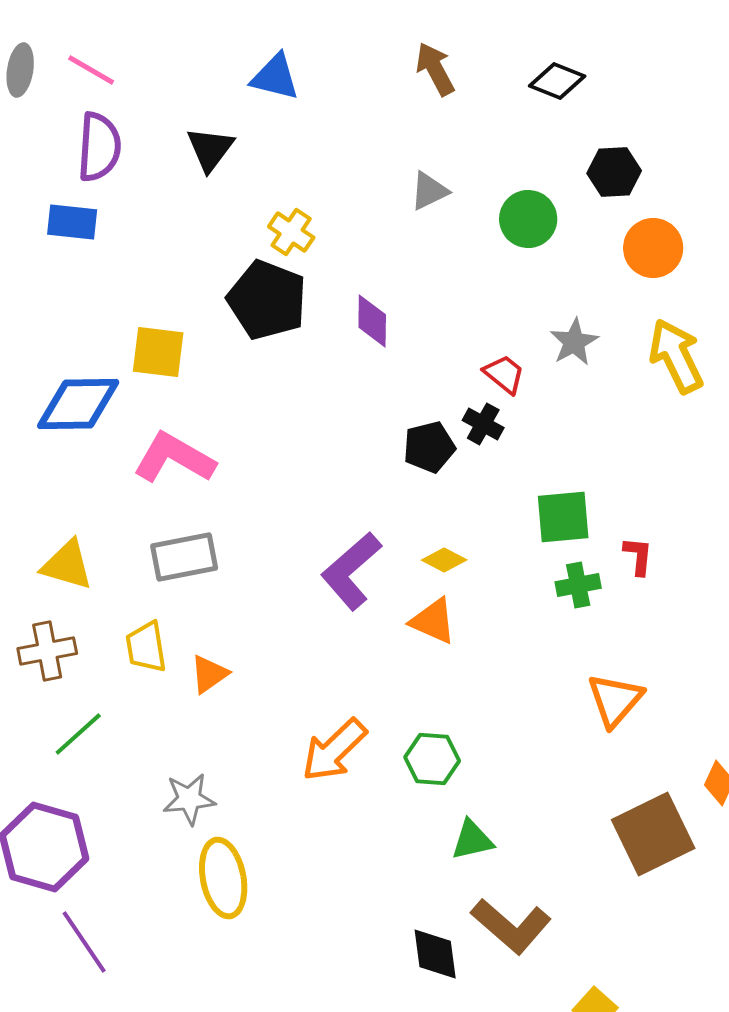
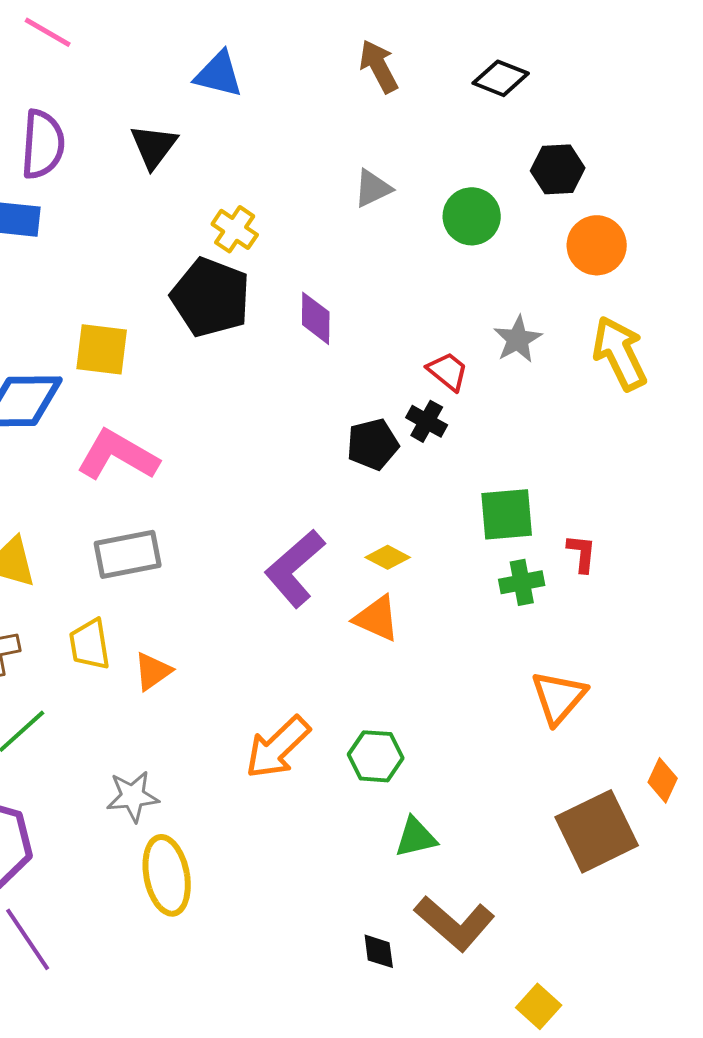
pink line: (91, 70) -> (48, 32), moved
black diamond: (435, 954) -> (379, 951), size x0.7

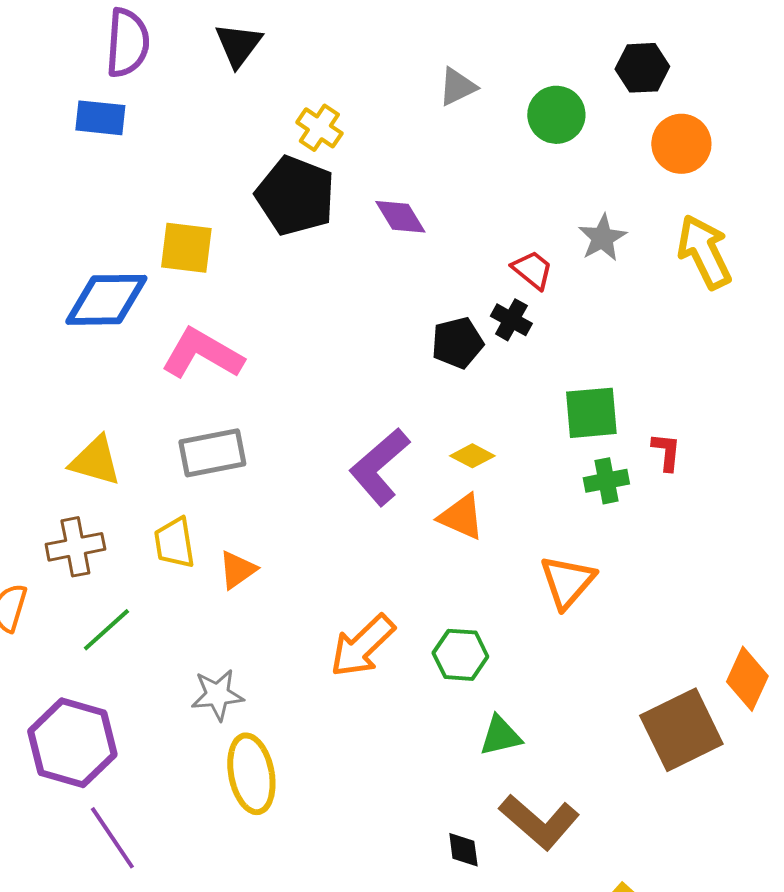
purple diamond: (316, 318) -> (400, 217), turned -32
orange triangle: (559, 697) -> (567, 582), moved
orange diamond: (663, 780) -> (747, 679), size x1.4

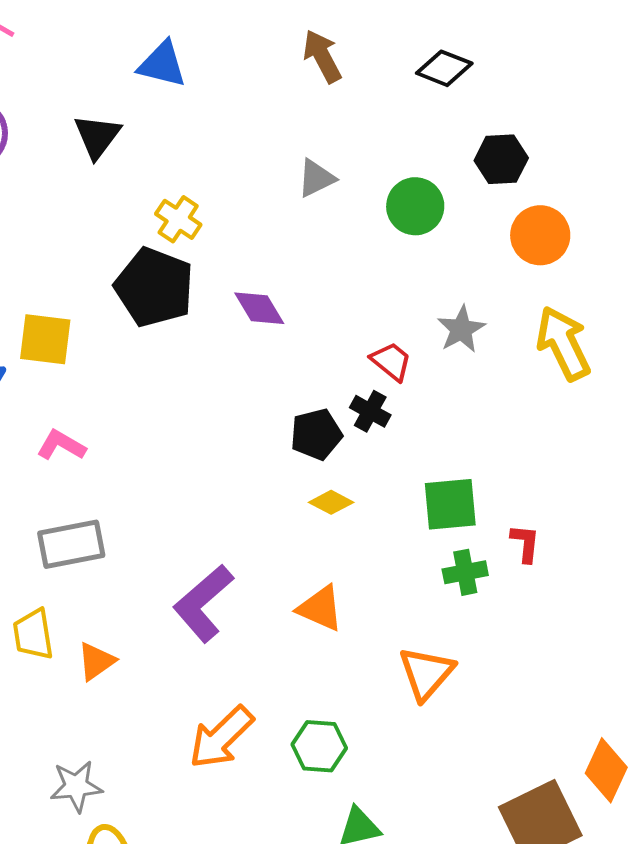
pink L-shape: (202, 354) -> (61, 445), size x0.6
yellow diamond: (472, 456) -> (331, 502), moved
purple L-shape: (379, 467) -> (203, 603), moved

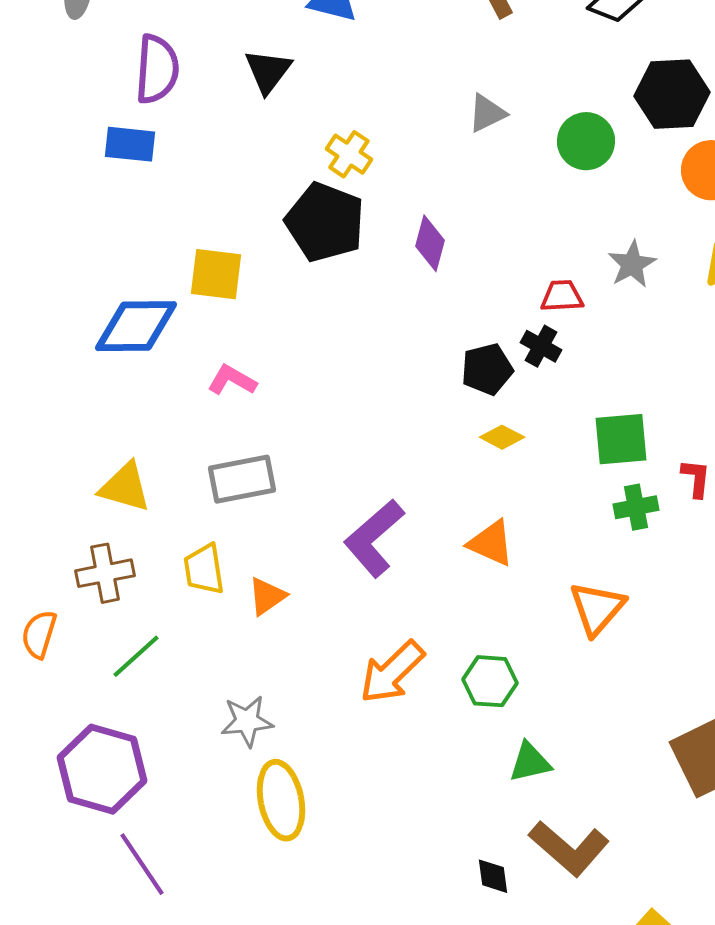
black hexagon: (501, 159) -> (672, 94), size x1.4
purple diamond: (259, 308) -> (430, 243), turned 46
red trapezoid: (391, 361) -> (562, 296), turned -42

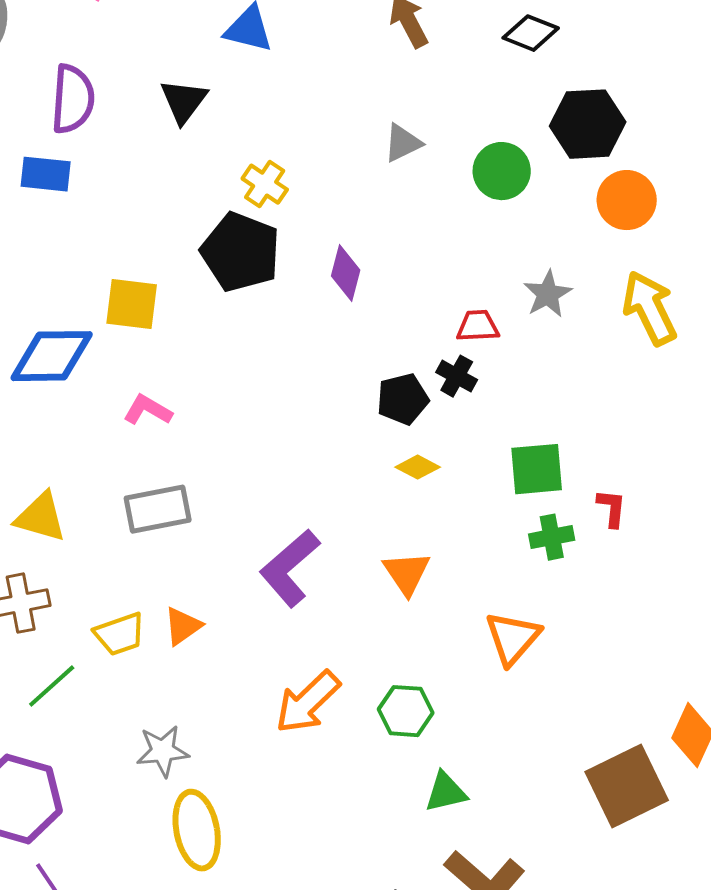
orange triangle: (491, 543) -> (407, 573), turned 32
yellow trapezoid: (204, 569) -> (120, 634), moved, turned -100

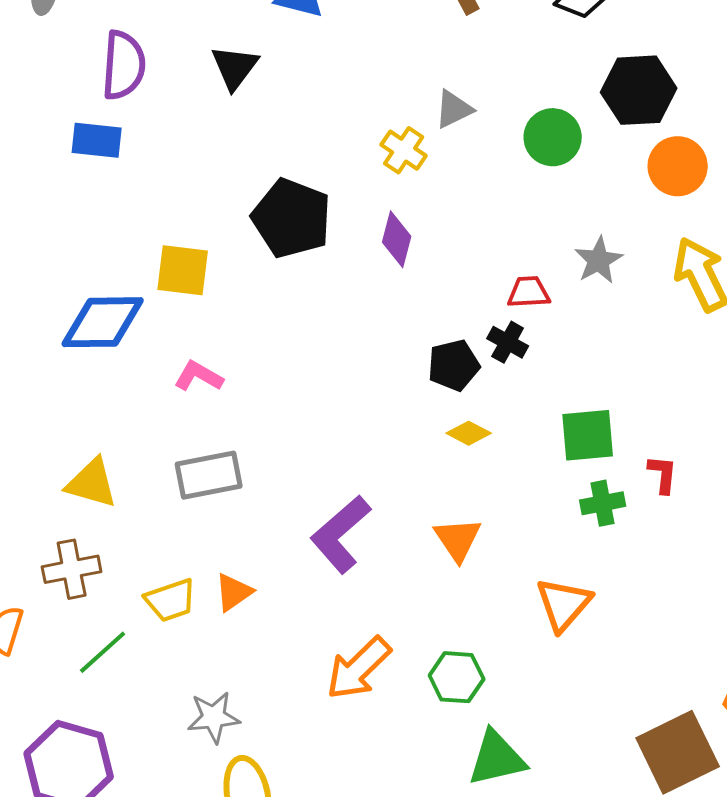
yellow cross: (265, 184) -> (404, 150), moved
green triangle: (446, 792) -> (497, 758), size x1.4

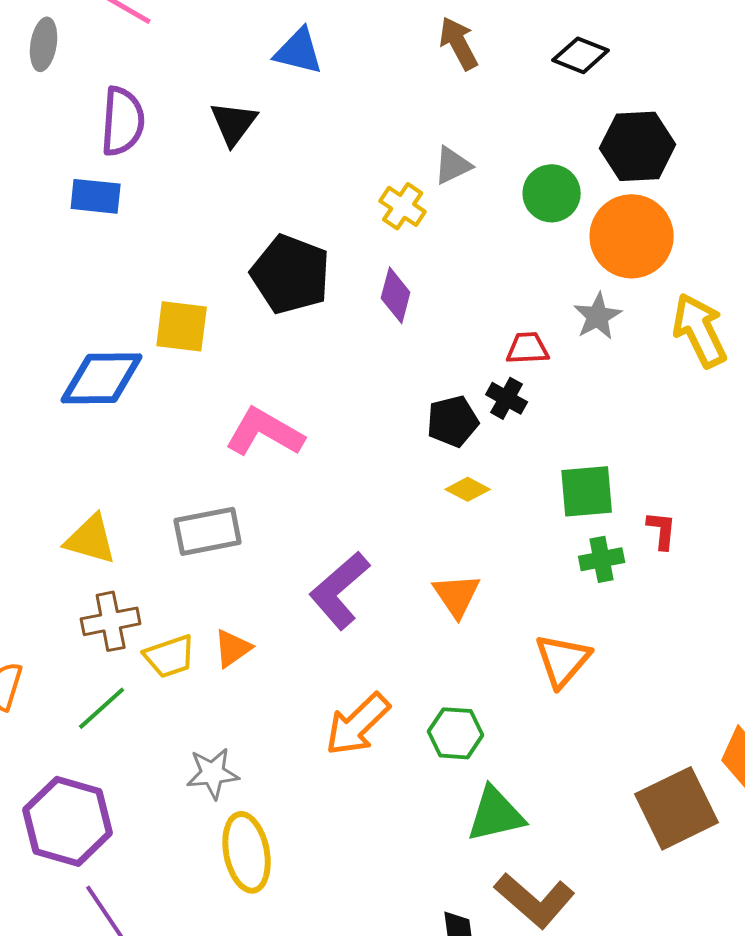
orange circle: (678, 166) -> (632, 236), moved, size x1.4
pink L-shape: (199, 376) -> (265, 432), moved, size x1.6
brown cross: (72, 569) -> (111, 621), moved

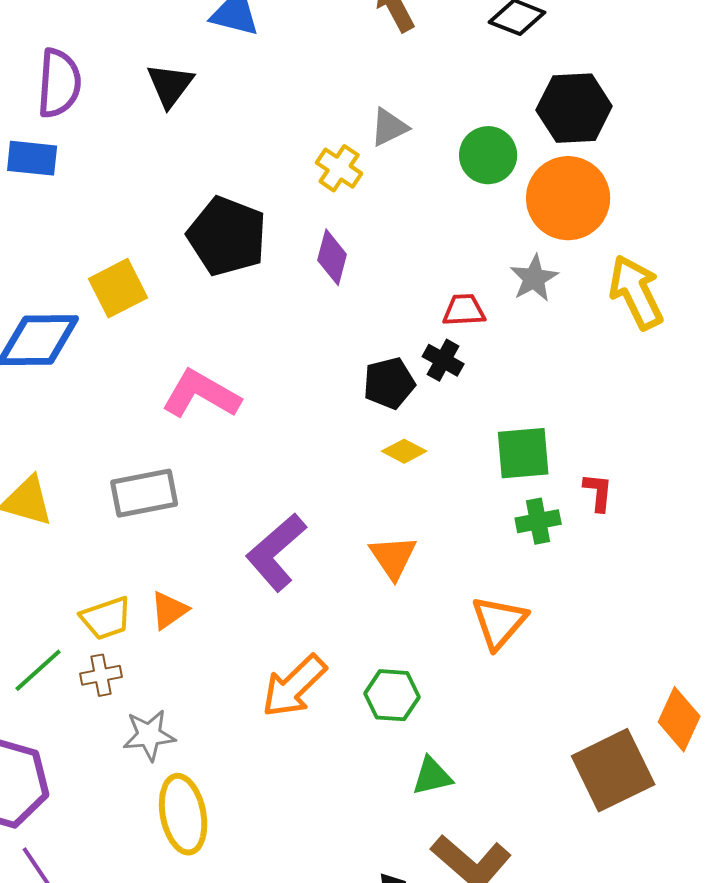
yellow square: (182, 326) -> (118, 288), turned -34
brown cross: (111, 621) -> (101, 675), moved, size x0.7
green triangle: (496, 814) -> (432, 776), size x0.7

